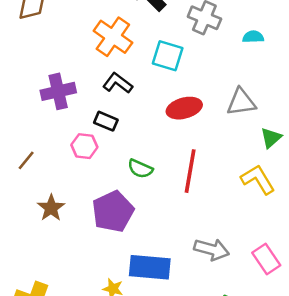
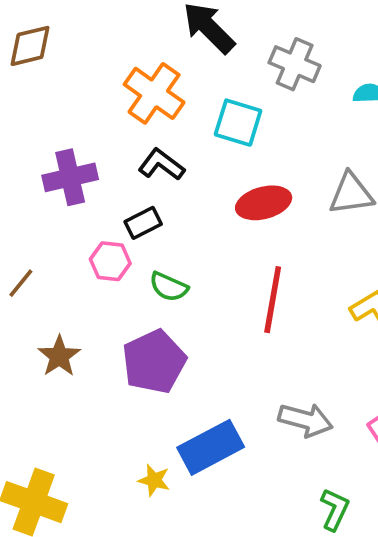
black rectangle: (106, 121) -> (143, 223), turned -50
green semicircle: (140, 169) -> (169, 287), moved
blue rectangle: (150, 267) -> (211, 447), turned -33

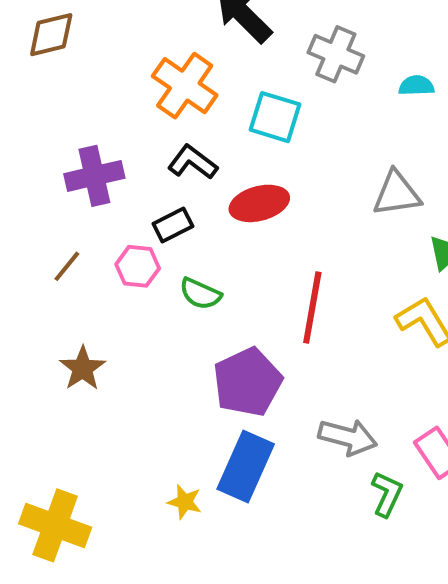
red ellipse: (264, 203) -> (259, 203), moved
brown line: (21, 283) -> (67, 266), moved
purple pentagon: (154, 362) -> (248, 382), moved
blue rectangle: (211, 447) -> (246, 467), turned -38
green L-shape: (335, 509) -> (387, 494), moved

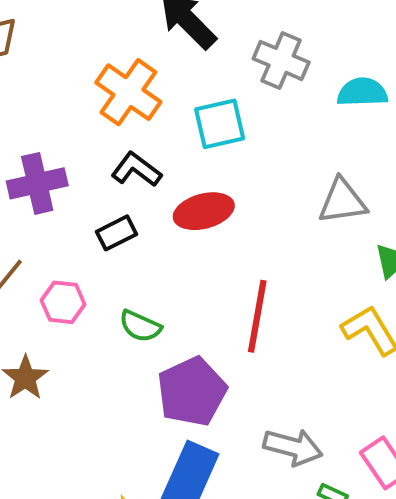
cyan semicircle: (416, 86) -> (362, 92), size x1.4
cyan square: (275, 117) -> (220, 124), turned -30
pink hexagon: (138, 266) -> (63, 302), moved
green semicircle: (200, 294) -> (140, 326), moved

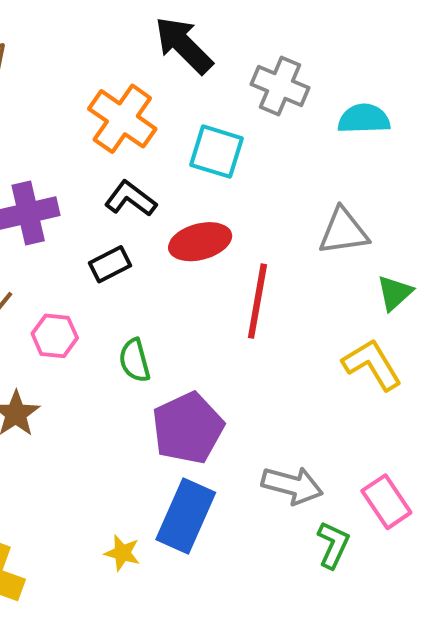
cyan square: (220, 124) -> (216, 152), turned 30
red line: (257, 316) -> (257, 301), moved
green semicircle: (140, 326) -> (135, 360), turned 51

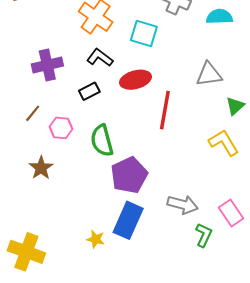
green semicircle: (135, 360) -> (102, 141), size x1.4

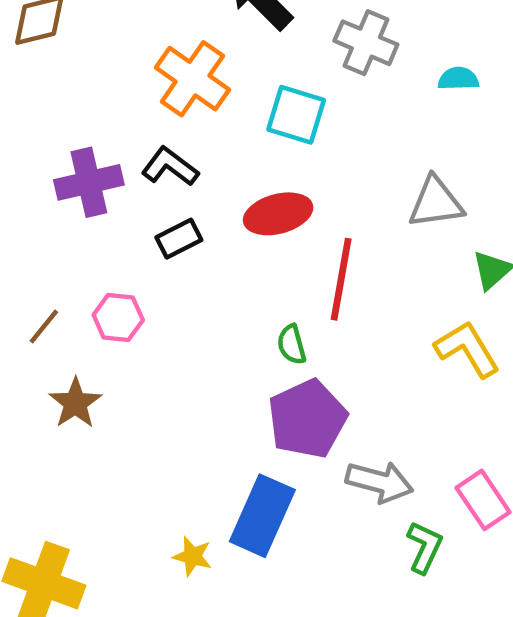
cyan semicircle: (219, 17) -> (458, 79), size x0.7
black L-shape: (100, 58) -> (170, 167), moved
brown line: (33, 113) -> (44, 326), moved
green semicircle: (102, 141) -> (292, 344), moved, size x0.6
purple pentagon: (129, 175) -> (307, 419), moved

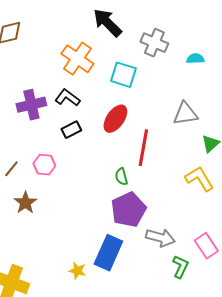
red ellipse: (278, 214) -> (115, 119), turned -40

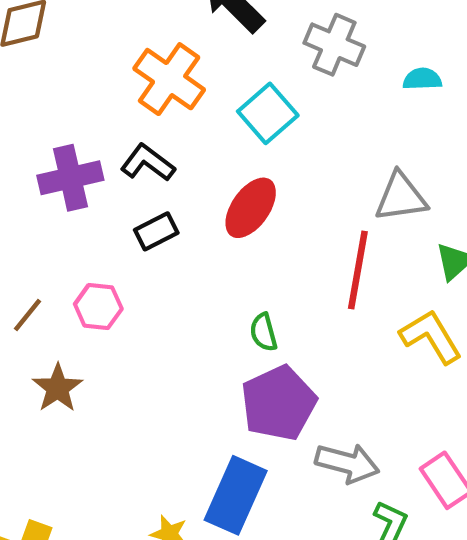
cyan square: (123, 75) -> (268, 113), turned 32
red line: (143, 148) -> (358, 270), moved

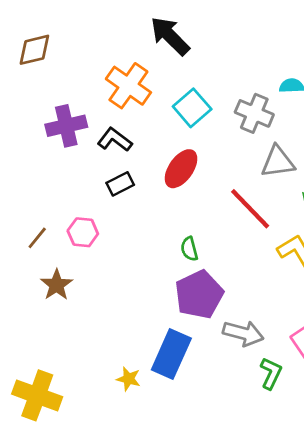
gray cross: (334, 45) -> (254, 113), moved
purple cross: (70, 178) -> (66, 126), moved
red line: (358, 270) -> (250, 209), turned -54

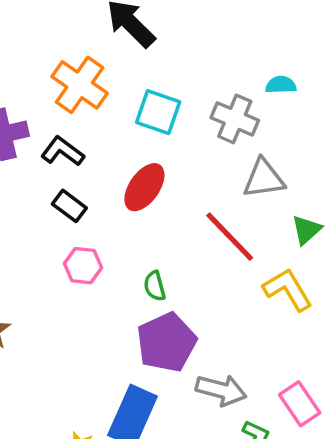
cyan square: (192, 108) -> (158, 112), turned -30
black rectangle: (120, 184) -> (69, 206), turned 64
pink hexagon: (83, 232) -> (83, 266), moved

